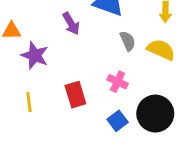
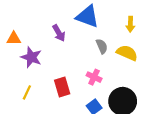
yellow line: (29, 102) -> (27, 92), turned 32

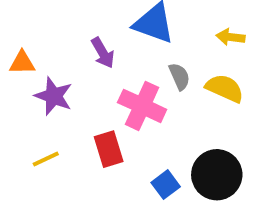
yellow arrow: (130, 24) -> (231, 37), turned 96
pink cross: (94, 77) -> (142, 106), moved, size x1.6
yellow line: (27, 92) -> (46, 159), turned 40

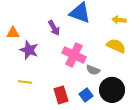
gray semicircle: (179, 76) -> (93, 70), moved, turned 136
red rectangle: (109, 149) -> (61, 95), moved
yellow line: (46, 159) -> (25, 82), turned 32

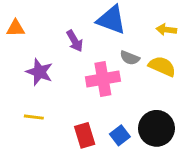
orange triangle: (13, 33) -> (15, 28), moved
pink cross: (74, 55) -> (103, 79), turned -35
gray semicircle: (93, 70) -> (130, 58), moved

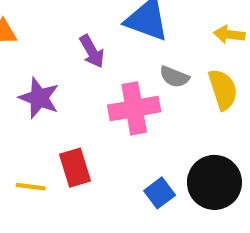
yellow semicircle: (162, 66) -> (223, 89), turned 48
yellow line: (34, 117) -> (31, 187), moved
red rectangle: (85, 135) -> (75, 168), moved

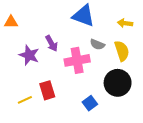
purple arrow: (92, 51) -> (52, 43), moved
black circle: (214, 182) -> (118, 83), moved
yellow line: (31, 187) -> (25, 100), turned -32

